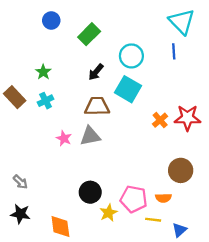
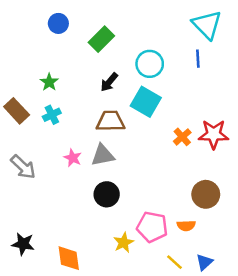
gray arrow: (20, 182) -> (23, 167), moved, size x1.5
black circle: (90, 192) -> (107, 194), moved
yellow line: (153, 220) -> (174, 262), moved, turned 35

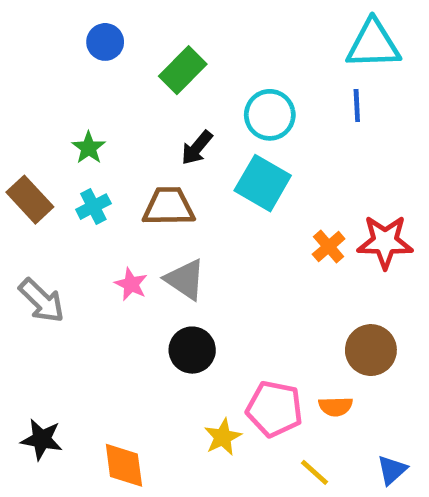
cyan triangle: (207, 25) -> (373, 44), turned -48
brown trapezoid: (111, 121) -> (169, 207), moved
gray triangle: (103, 155) -> (185, 279), turned 45
blue triangle: (204, 262) -> (392, 470), moved

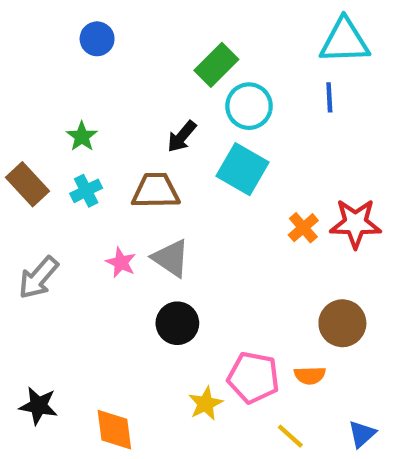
green rectangle: (183, 70) -> (216, 65), moved
gray arrow: (42, 301) -> (38, 278), turned 87

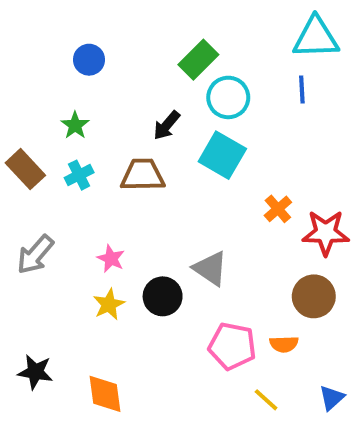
blue circle: (97, 39) -> (89, 60), moved
red star: (355, 223) -> (326, 233), moved
gray triangle: (171, 258) -> (210, 269), moved
pink star: (121, 262) -> (111, 259), moved
yellow star: (206, 404) -> (109, 304), moved

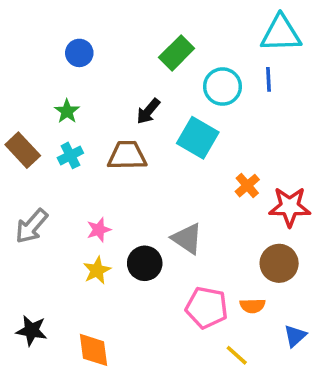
cyan circle: (228, 97) -> (222, 87), moved
pink star: (111, 259) -> (99, 230), turned 30
blue triangle: (332, 398) -> (295, 336), moved

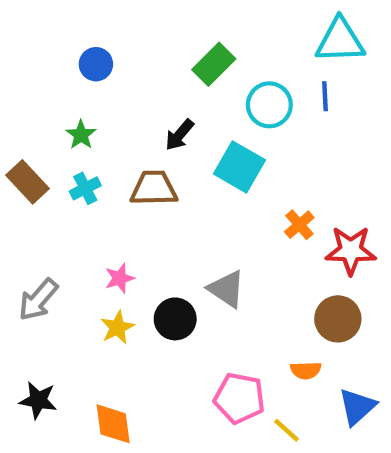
gray arrow: (32, 226) -> (38, 300), moved
pink pentagon: (207, 308) -> (239, 398), moved
blue triangle: (295, 336) -> (357, 407), size x1.4

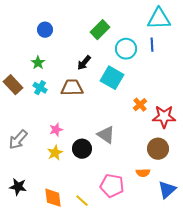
cyan cross: (85, 188) -> (40, 88), turned -32
yellow line: (286, 430) -> (82, 201), moved

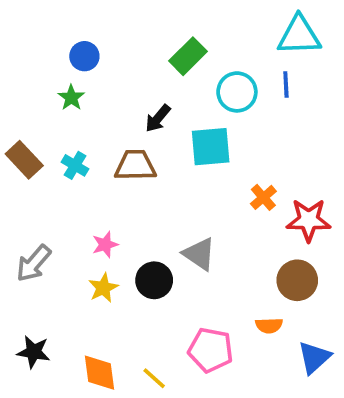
green star: (38, 63) -> (71, 98), moved
cyan square: (112, 78) -> (211, 147), turned -35

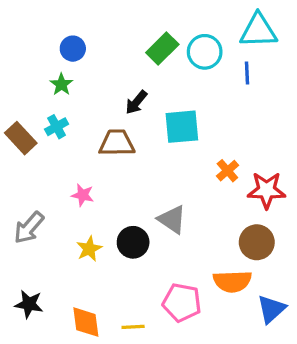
cyan circle: (237, 92) -> (205, 52), moved
cyan cross: (75, 165) -> (57, 127), moved, turned 30
pink star: (105, 245) -> (83, 195), moved, turned 30
orange semicircle: (269, 326) -> (232, 281), size x1.6
yellow line: (154, 378) -> (133, 327), turned -45

